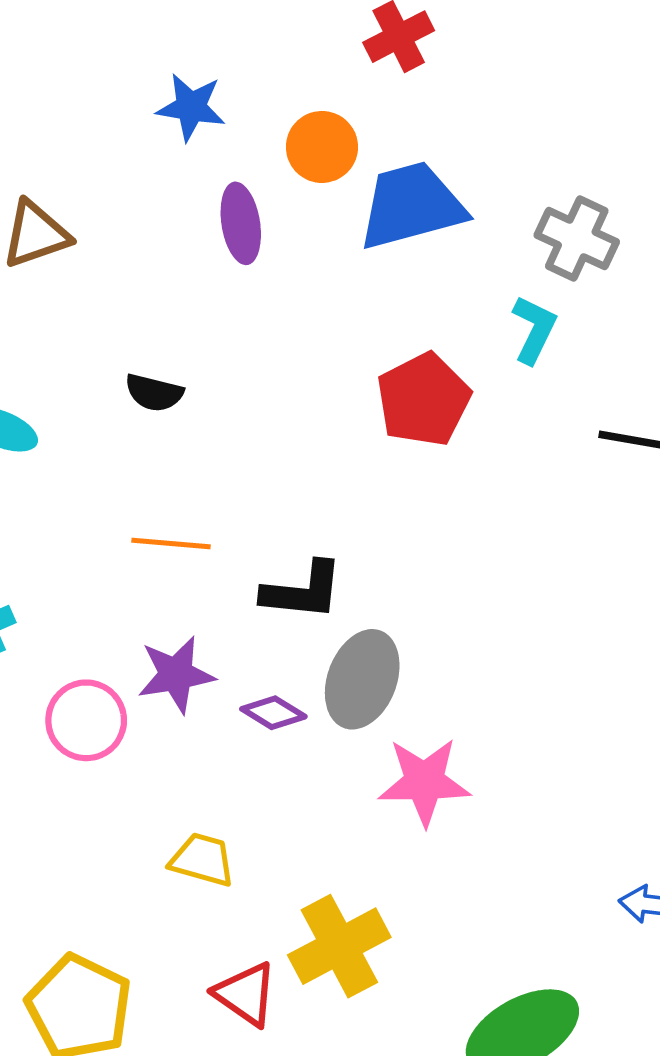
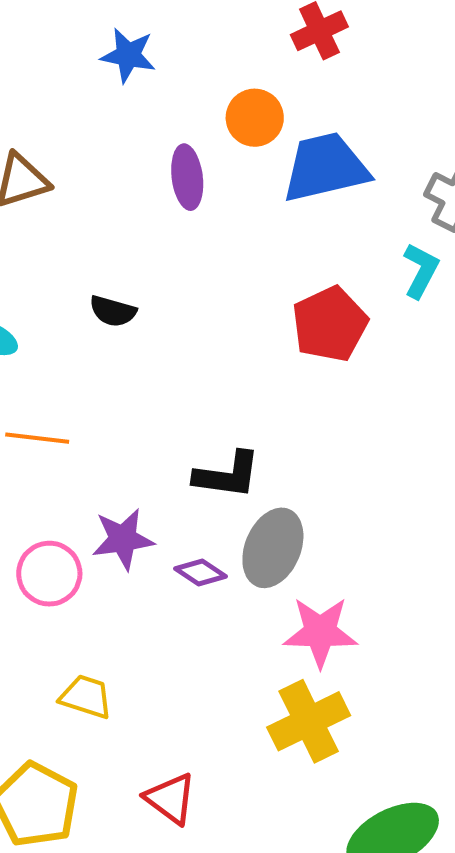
blue star: (191, 107) -> (128, 55), moved
orange line: (171, 543) -> (37, 438), moved
yellow trapezoid: (202, 860) -> (86, 697), moved
yellow cross: (339, 946) -> (309, 721), moved

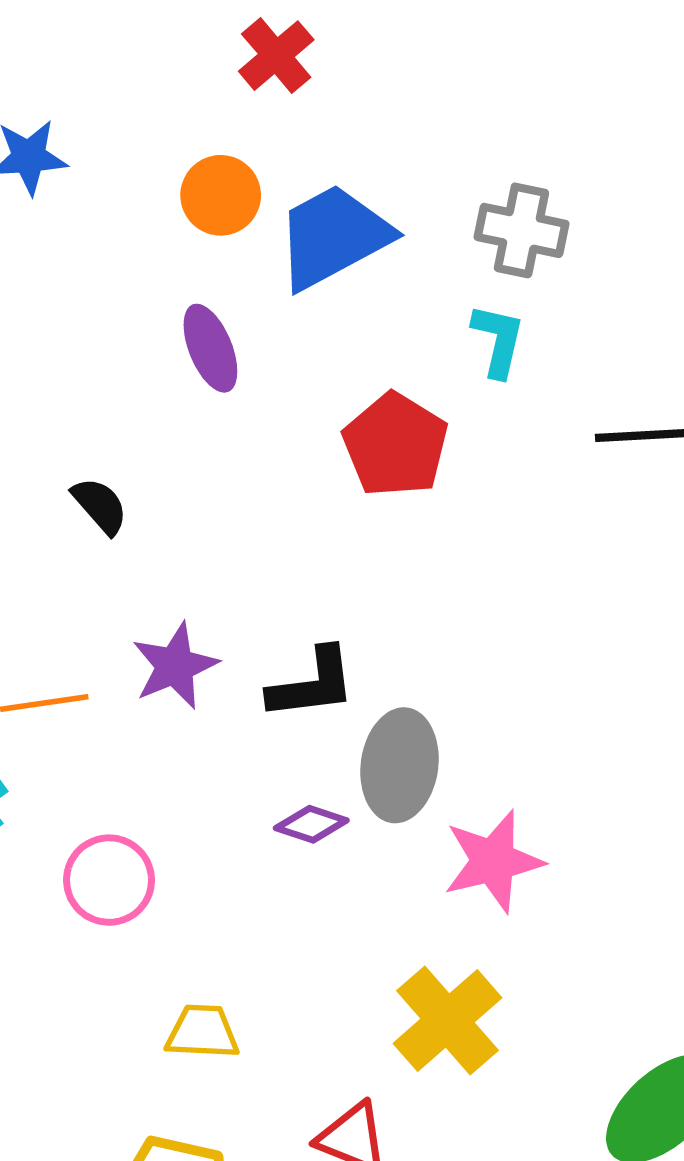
purple ellipse: (187, 177) -> (210, 348), moved
black semicircle: (113, 311) -> (100, 506), turned -132
purple star: (123, 539) -> (175, 666), moved
yellow cross: (309, 721) -> (447, 1021), moved

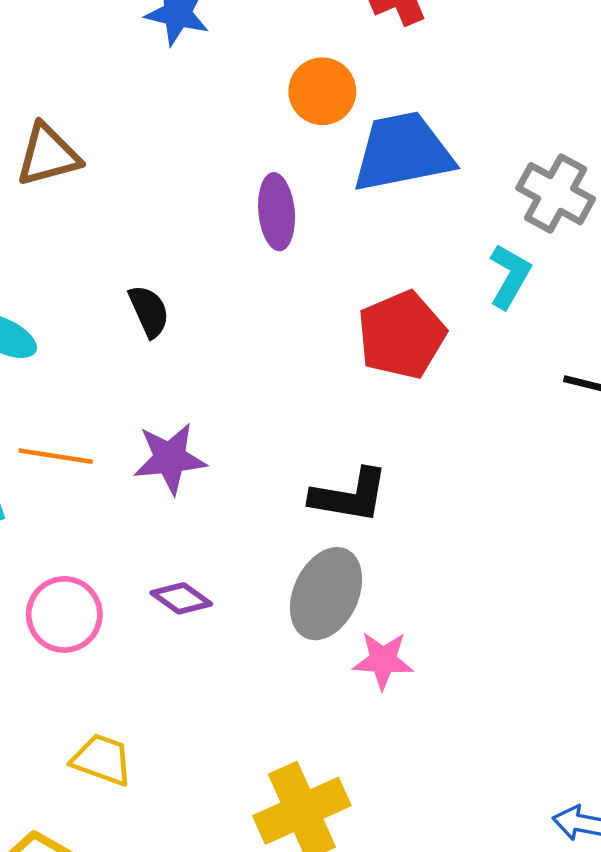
black L-shape: (312, 684) -> (349, 496), moved
purple diamond: (311, 824) -> (181, 598), moved
pink star: (493, 861) -> (383, 660), moved, size x0.7

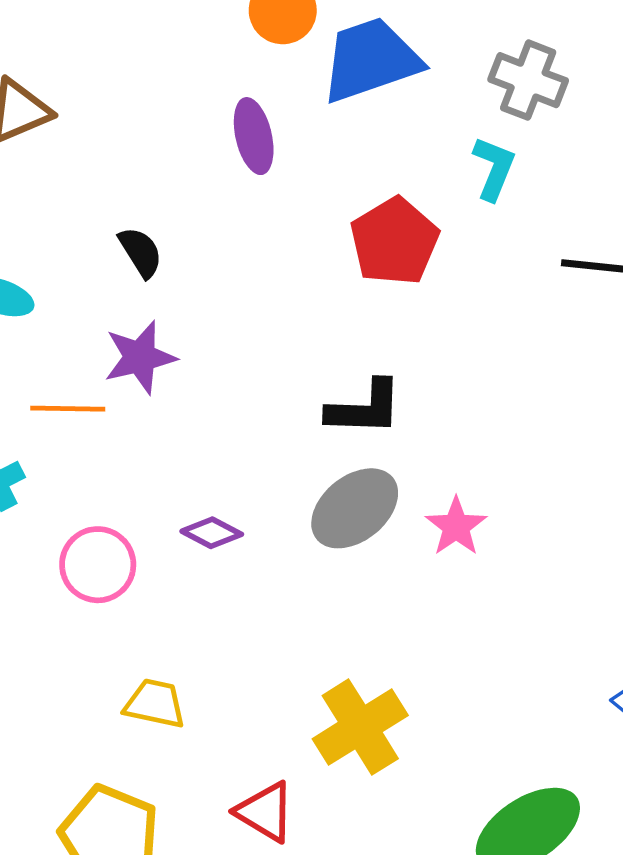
purple star: (170, 458) -> (140, 357), moved
gray ellipse: (326, 594) -> (355, 508), turned 34
pink star: (383, 660) -> (456, 526), moved, turned -30

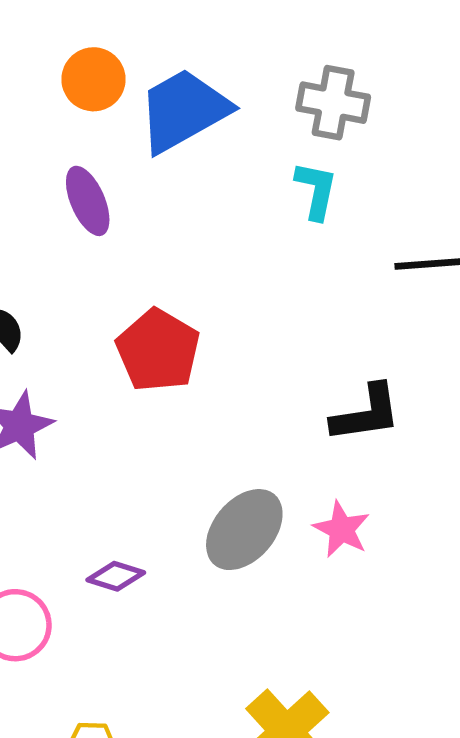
red pentagon: (394, 241) -> (158, 350), moved
black L-shape: (365, 408) -> (366, 413), moved

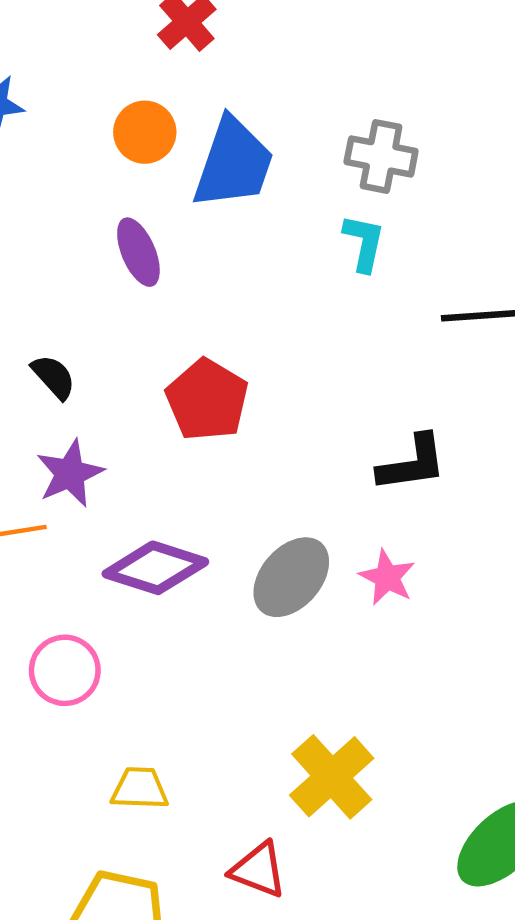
blue trapezoid: (184, 110) -> (233, 163), turned 138
purple diamond: (116, 576) -> (155, 568), moved, size x1.8

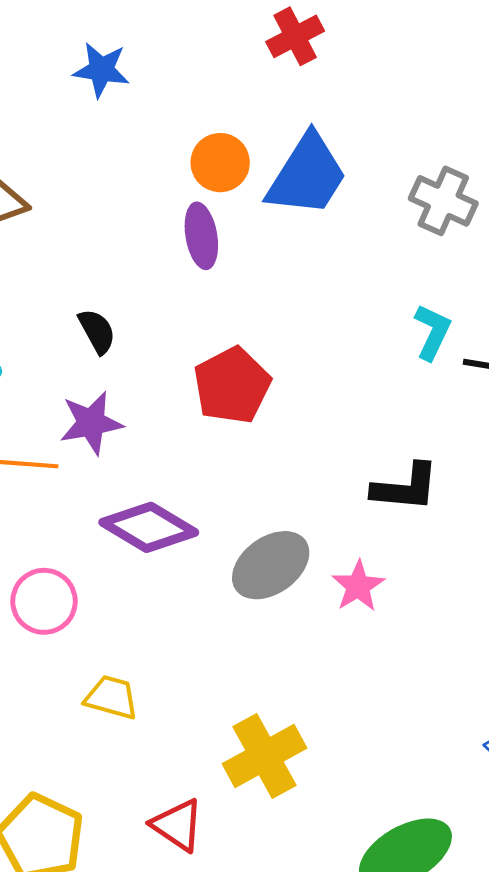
orange circle: (145, 132) -> (220, 163), moved
cyan L-shape: (364, 243) -> (432, 332), moved
yellow trapezoid: (140, 788) -> (111, 697), moved

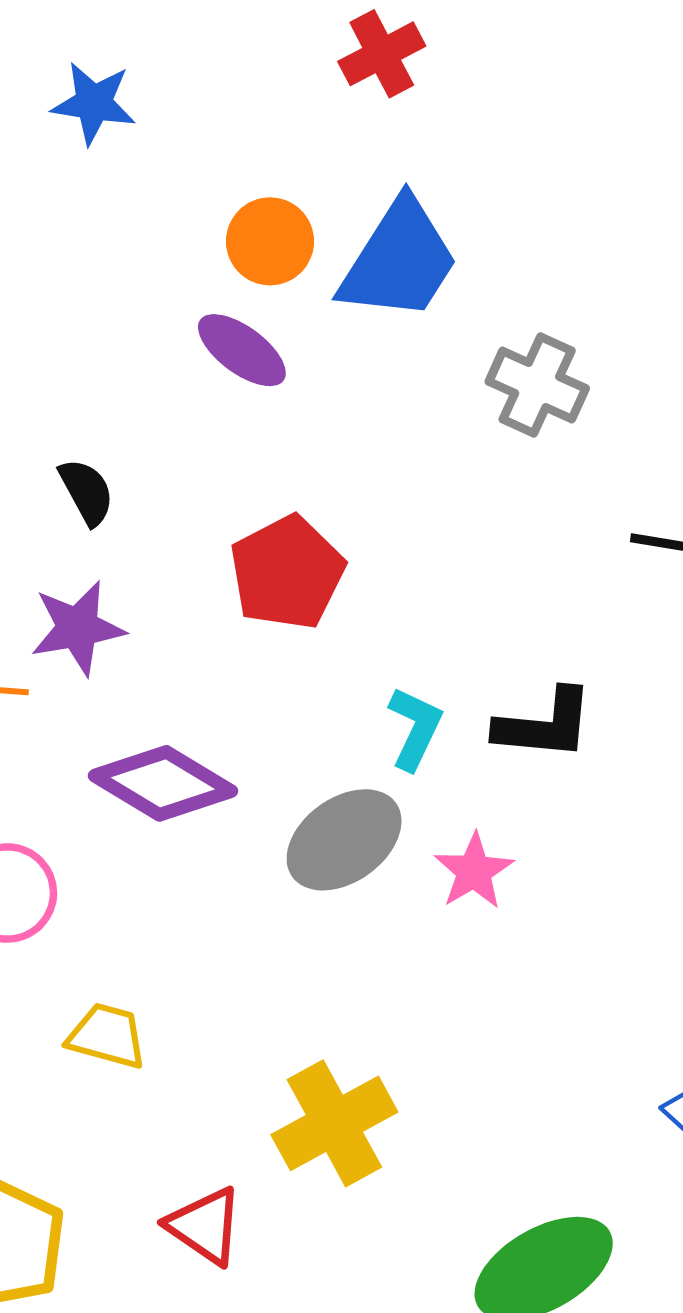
gray cross: (443, 201) -> (537, 385), moved
purple ellipse: (201, 236) -> (242, 350), turned -44
cyan L-shape: (432, 332) -> (415, 728), moved

